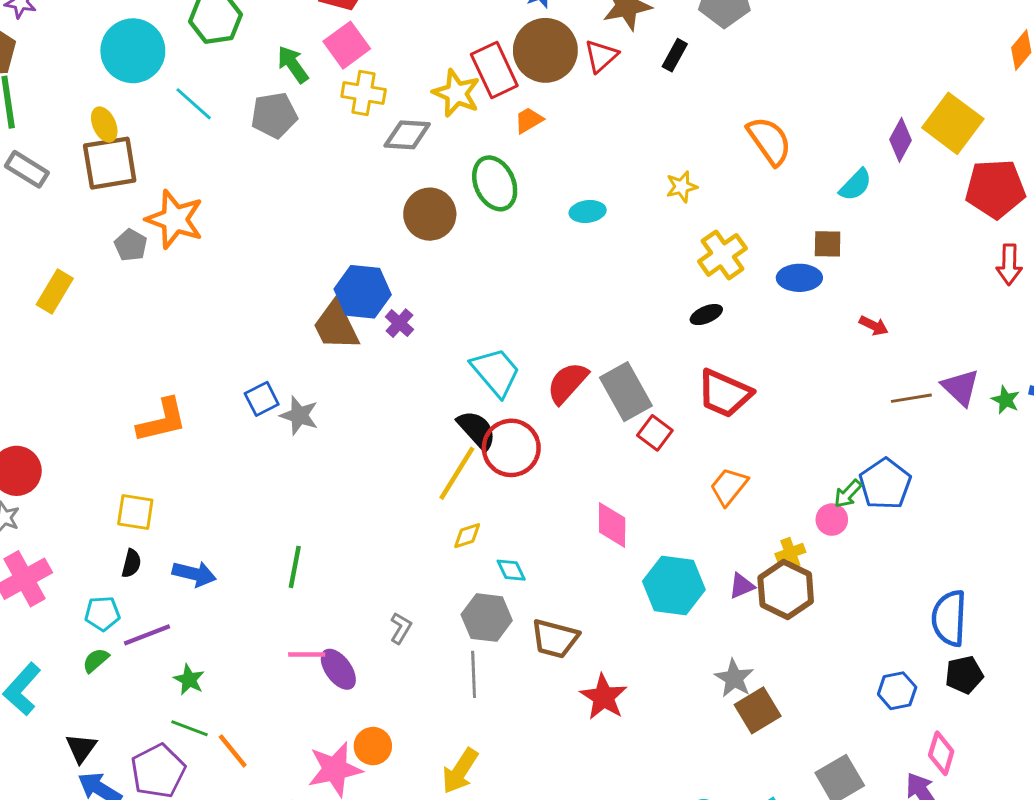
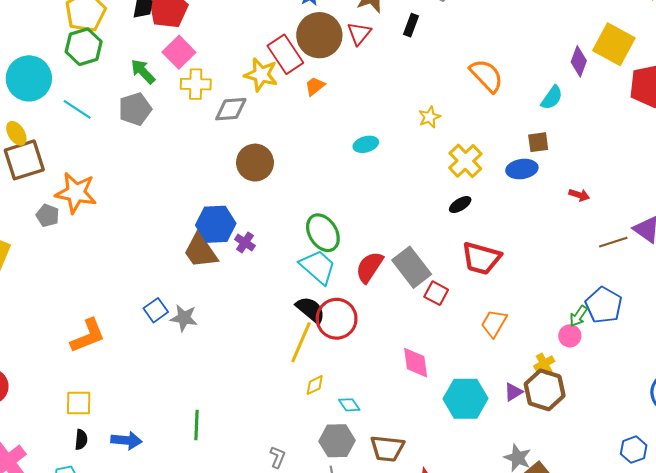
green ellipse: (495, 183) -> (323, 233), moved

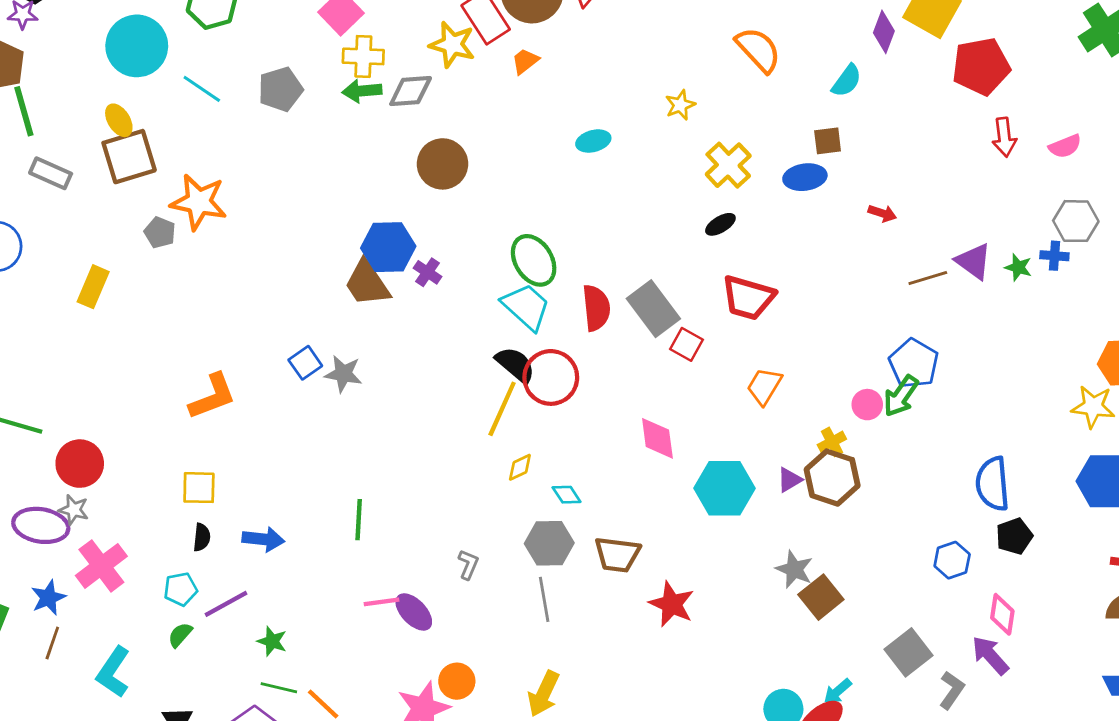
green arrow: (143, 71) -> (362, 91), moved, turned -52
red semicircle: (369, 267) -> (596, 308), turned 140
green arrow: (578, 316) -> (901, 396), moved, size x1.4

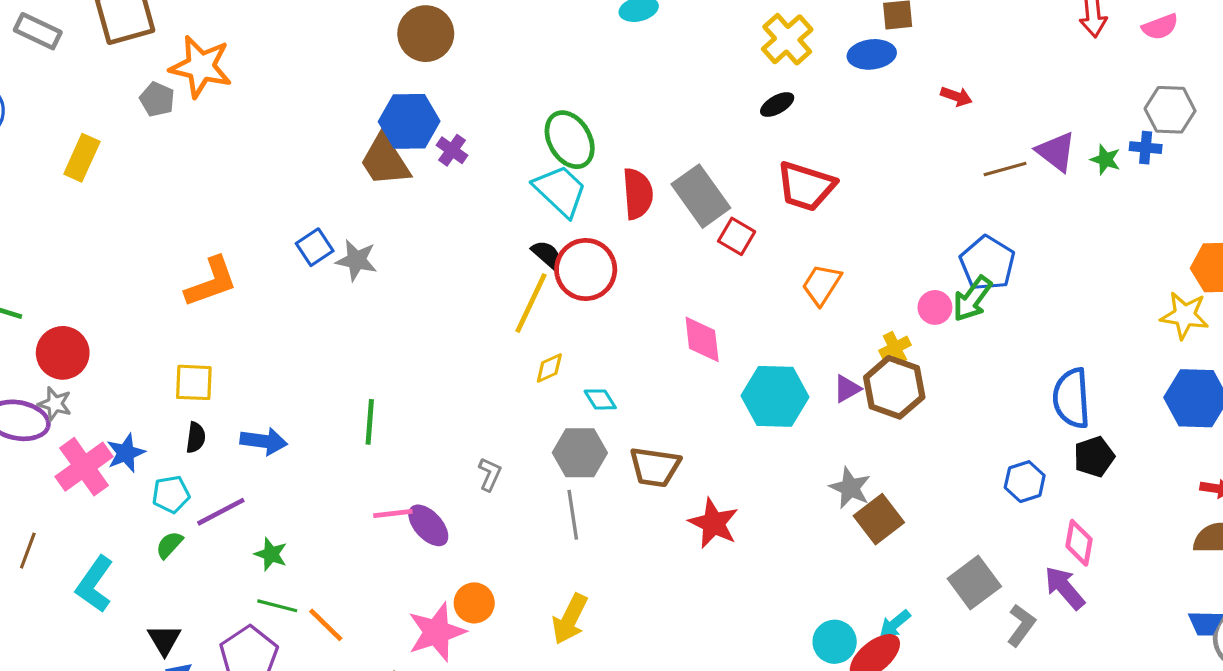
brown circle: (442, 164) -> (426, 34), moved
black semicircle: (515, 365) -> (547, 255), size x0.7
blue star: (48, 598) -> (126, 453), moved

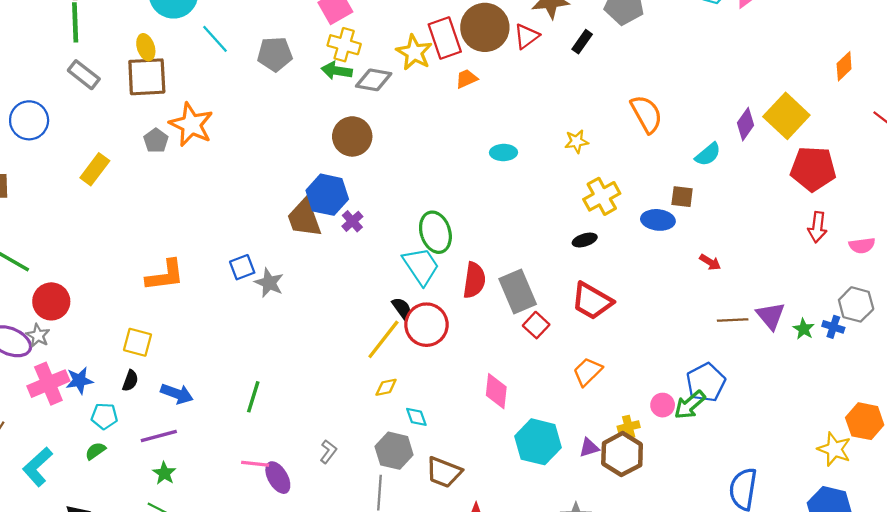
purple line: (221, 512) -> (159, 436), moved

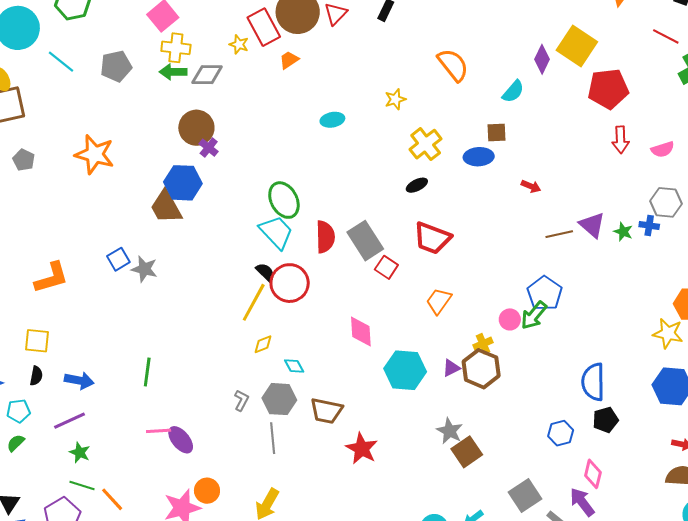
yellow star: (414, 52) -> (239, 44), size x0.6
orange star: (191, 125) -> (95, 154), moved
purple cross: (352, 221) -> (209, 148), moved
gray L-shape: (328, 452) -> (241, 400), moved

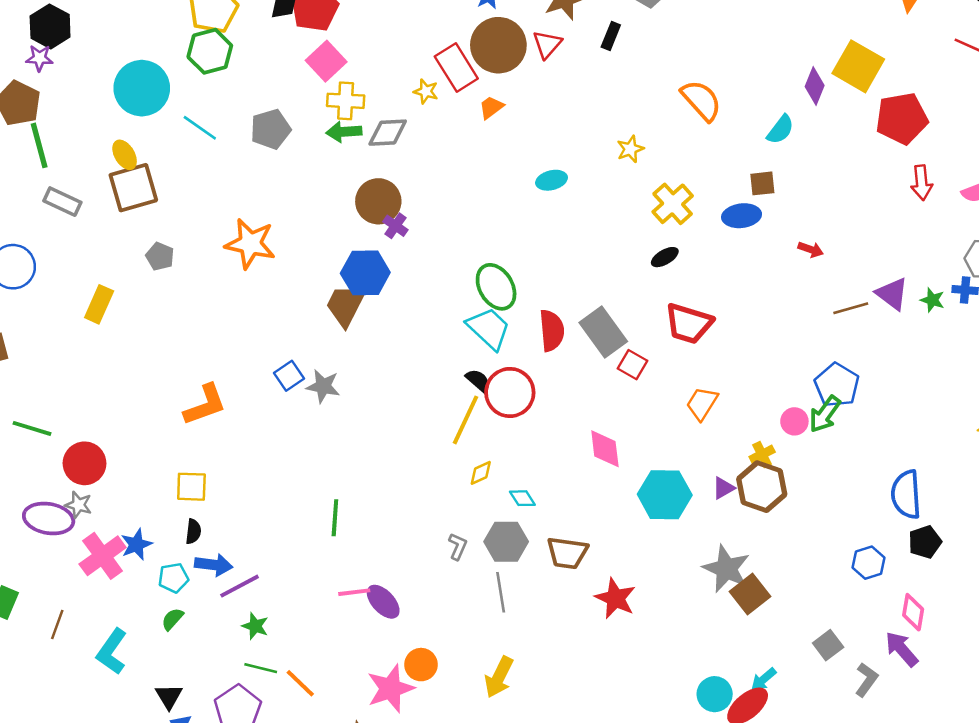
brown trapezoid: (166, 207) -> (346, 305), turned 60
blue arrow: (79, 381) -> (214, 565), moved
gray star: (450, 431) -> (726, 569), size x1.4
gray square: (525, 495) -> (828, 645), size x0.7

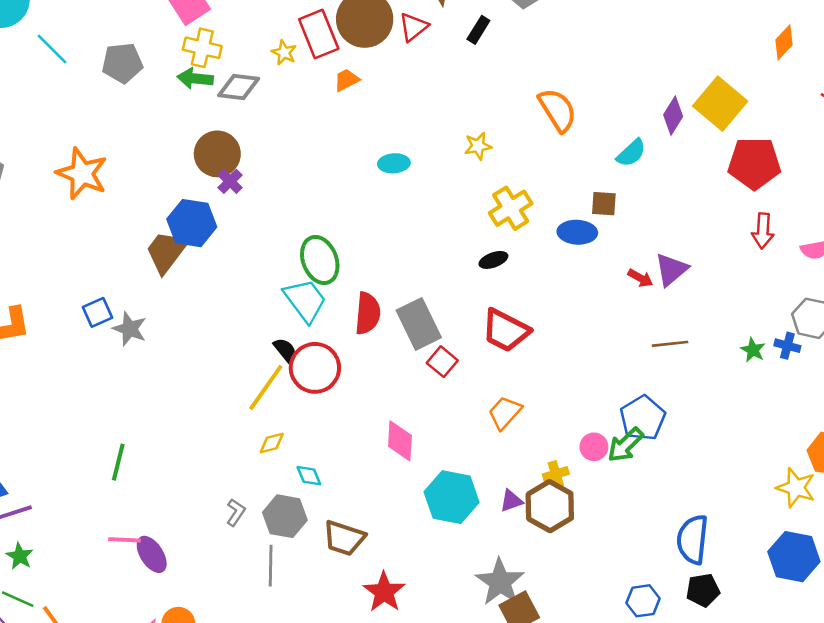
purple triangle: (892, 294) -> (671, 270), moved, turned 33

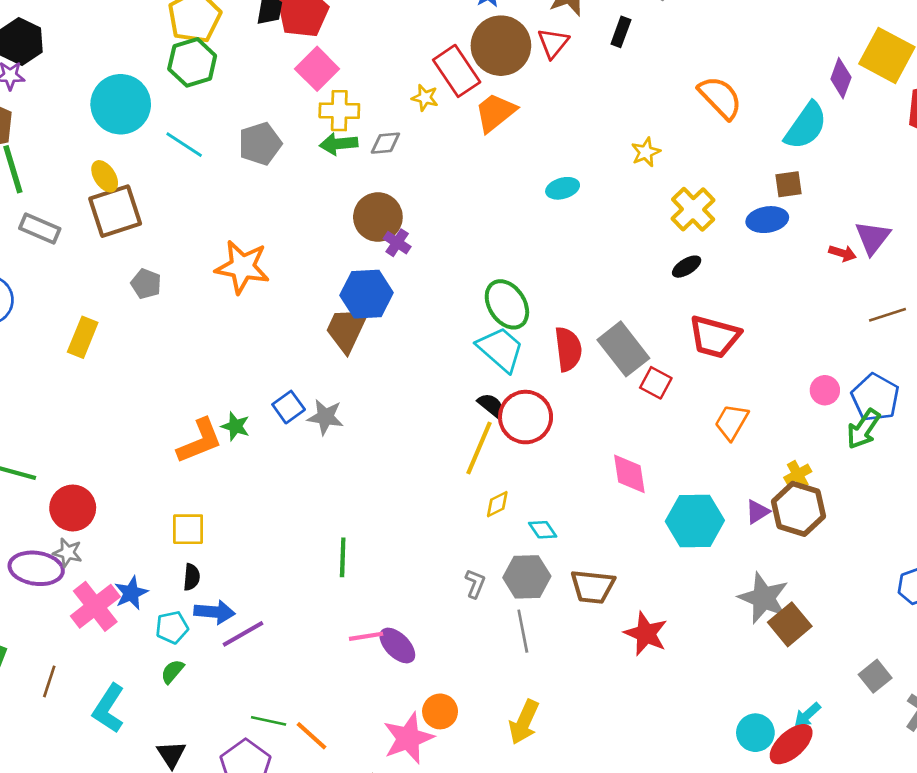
orange trapezoid: (346, 80) -> (495, 112), size x1.6
gray diamond: (239, 87) -> (385, 143), size x0.7
cyan semicircle: (631, 153) -> (806, 126), size x1.5
pink circle: (594, 447) -> (825, 390), moved
green star: (20, 556) -> (235, 426), moved

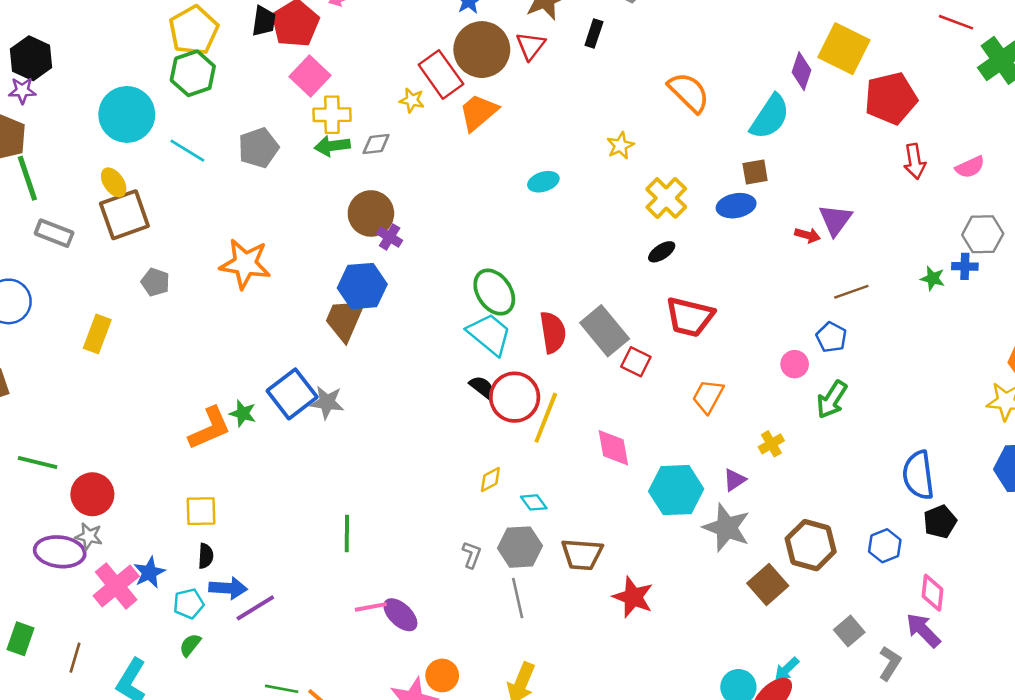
blue pentagon: (875, 397) -> (831, 337), moved, size x0.7
blue square: (289, 407) -> (292, 394), size x1.6
yellow line: (479, 448) -> (546, 418), moved
brown hexagon: (799, 509) -> (811, 545), moved
gray star: (764, 598) -> (727, 528), moved

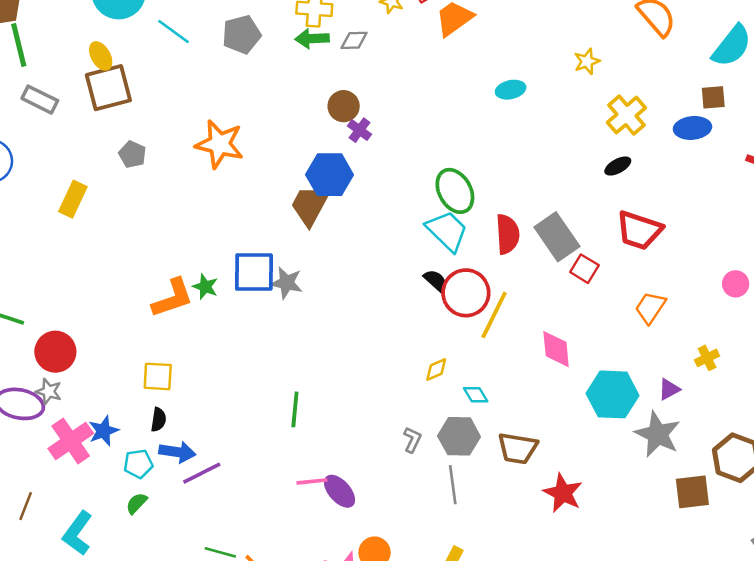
brown circle: (371, 213) -> (344, 106), size x0.7
blue square: (292, 394) -> (254, 272), turned 33
brown square: (768, 585) -> (692, 492), turned 30

